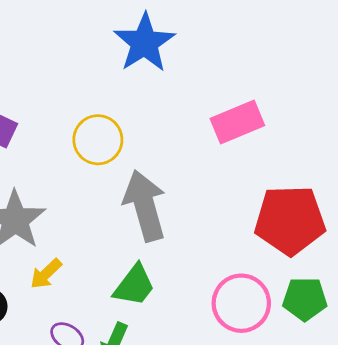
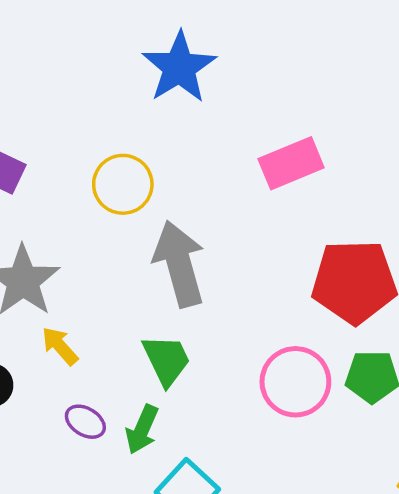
yellow arrow: (46, 274) -> (60, 346), turned 92
green trapezoid: (134, 285) -> (166, 360), turned -63

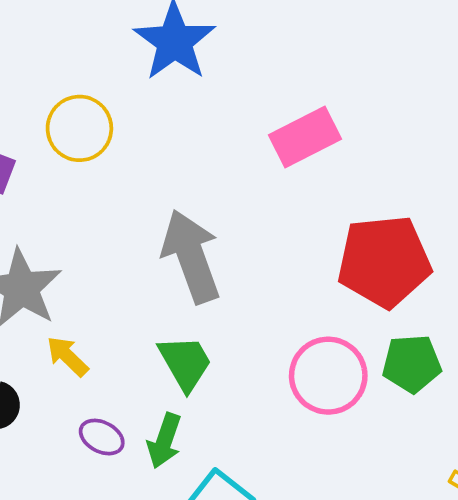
yellow circle: (123, 184) -> (79, 128), moved

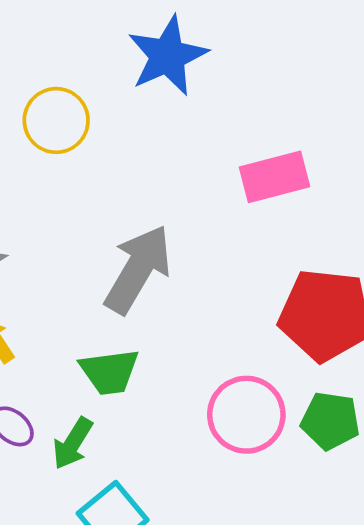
gray arrow: (191, 256) -> (138, 269), turned 38
green trapezoid: (185, 363) -> (109, 372), turned 100

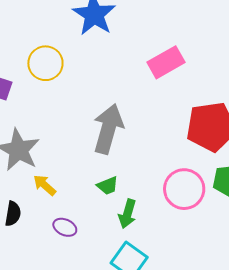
green trapezoid: (109, 372) -> (108, 186), size x0.7
green arrow: (73, 443) -> (127, 214), moved

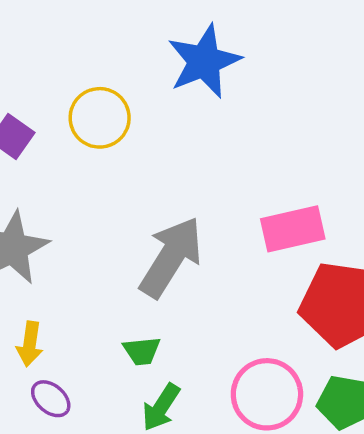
pink rectangle: (166, 62) -> (293, 229), moved
yellow arrow: (45, 185) -> (30, 344), moved, turned -140

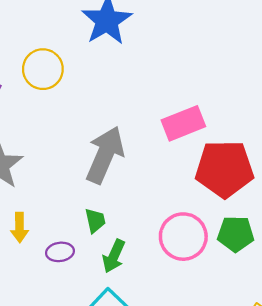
green trapezoid: (142, 351) -> (95, 221), turned -88
purple ellipse: (51, 399) -> (60, 252), moved, turned -40

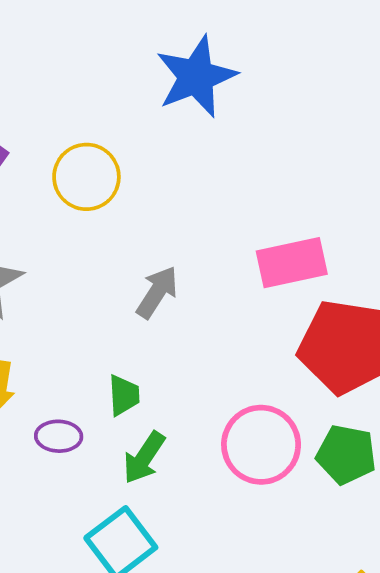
yellow circle: (43, 69) -> (86, 177), moved
gray arrow: (105, 155) -> (157, 292), size x0.6

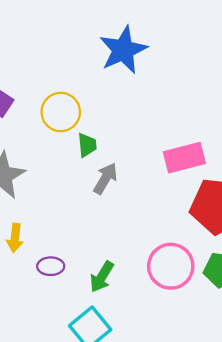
green trapezoid: (124, 395) -> (87, 145), moved

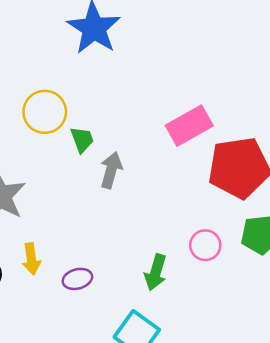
pink circle: (171, 266) -> (205, 245), size x0.6
green arrow: (102, 277) -> (156, 272), moved

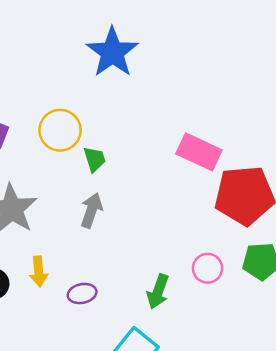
pink rectangle: (189, 126) -> (199, 152), turned 51
gray arrow: (111, 170) -> (91, 210), moved

